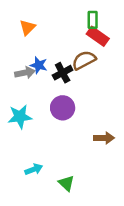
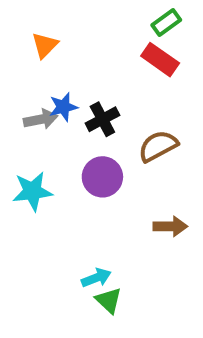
green rectangle: (93, 20) -> (166, 23), moved, turned 54
brown semicircle: (84, 60) -> (158, 146), moved
blue star: (39, 65) -> (63, 107), turned -30
cyan arrow: (34, 169) -> (96, 278), moved

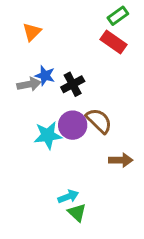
blue star: (63, 107) -> (45, 76), turned 30
brown semicircle: (158, 146) -> (99, 121), moved, turned 72
cyan star: (32, 191) -> (48, 135), moved

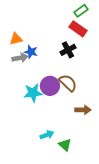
orange triangle: (32, 32) -> (16, 39), moved, turned 32
black cross: (73, 84) -> (68, 50), moved
green triangle: (77, 213) -> (65, 145), moved

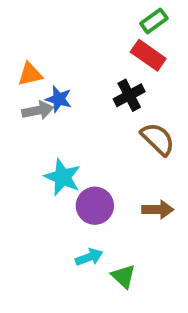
brown semicircle: (68, 83) -> (158, 139), moved
purple circle: (50, 86) -> (95, 206), moved
cyan star: (33, 93) -> (62, 177), turned 30

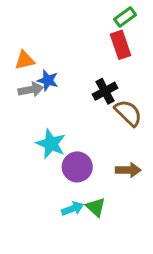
red rectangle: (148, 55) -> (120, 45), turned 36
black cross: (129, 95) -> (105, 91), moved
green triangle: (123, 276) -> (96, 207), moved

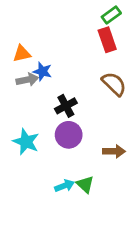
black cross: (105, 91) -> (66, 106), moved
brown semicircle: (128, 113) -> (114, 84), moved
cyan star: (51, 144) -> (26, 142), moved
purple circle: (77, 167) -> (69, 135), moved

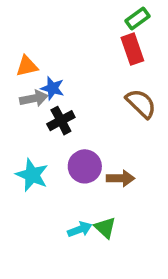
black cross: (66, 106) -> (61, 121), moved
brown arrow: (114, 151) -> (120, 178), moved

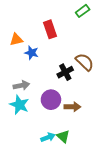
red rectangle: (132, 49) -> (50, 29), moved
gray arrow: (34, 98) -> (21, 85), moved
black cross: (61, 121) -> (65, 72), moved

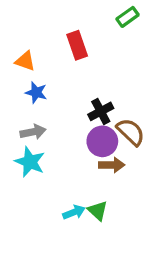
orange triangle: (16, 40) -> (25, 61), turned 32
blue star: (32, 53) -> (36, 93), moved
brown semicircle: (85, 62) -> (131, 132), moved
purple circle: (51, 100) -> (102, 141), moved

